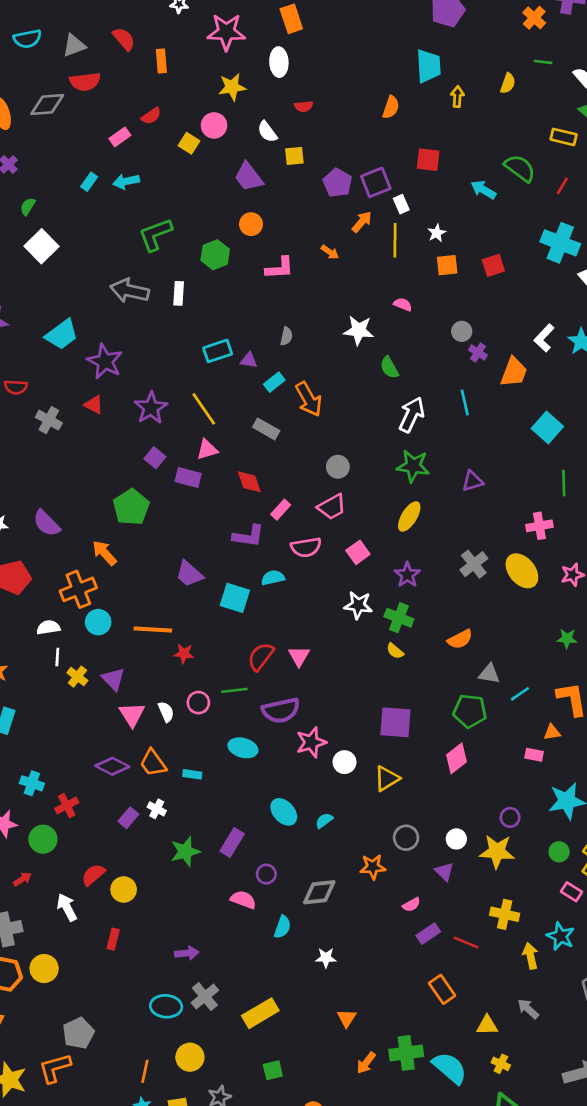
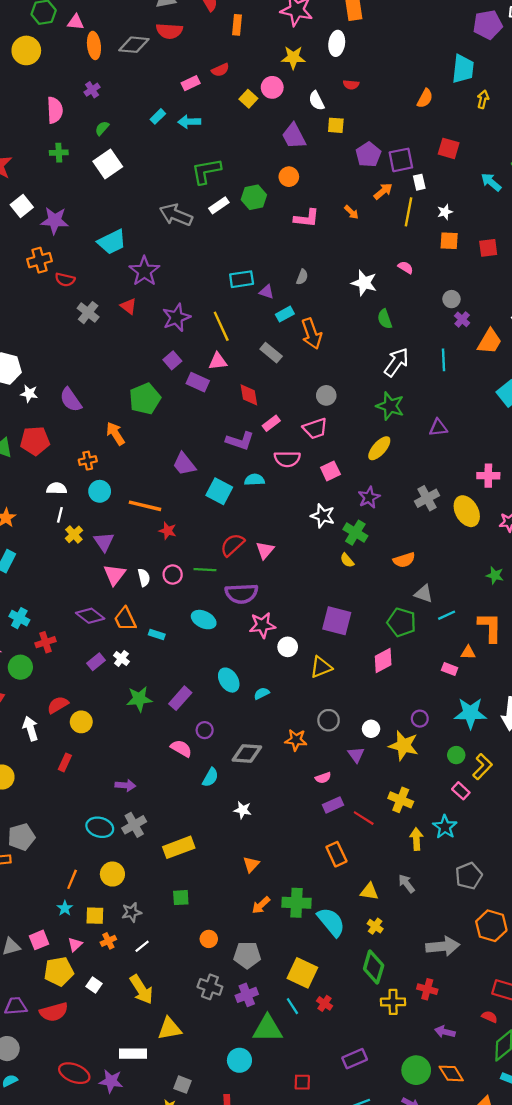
white rectangle: (179, 293) -> (219, 205), moved, turned 42
orange cross: (78, 589) -> (88, 461), size x0.6

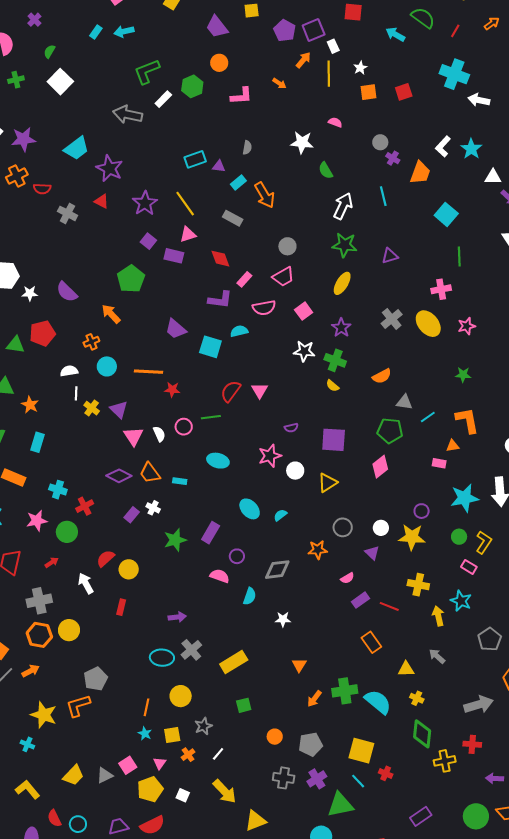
purple semicircle: (241, 594) -> (291, 428), moved, size x0.5

